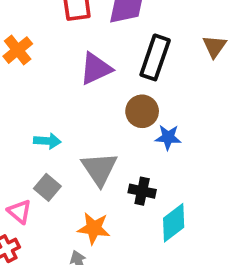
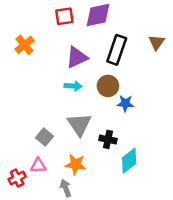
cyan arrow: (47, 141) -> (73, 86), moved
pink triangle: (20, 212) -> (38, 166), moved, turned -42

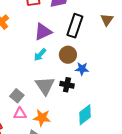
cyan arrow: (73, 86) -> (40, 55), turned 128
black cross: (108, 139) -> (67, 85), moved
pink triangle: (38, 166) -> (20, 114), moved

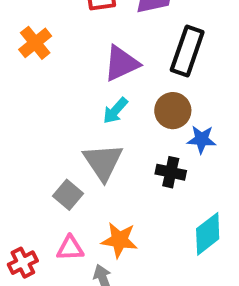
gray triangle: (45, 86) -> (103, 162), moved
pink triangle: (20, 114) -> (70, 248), moved

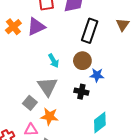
purple triangle: (121, 63) -> (36, 27), moved
cyan arrow: (115, 111) -> (54, 61), turned -72
orange star: (119, 240) -> (49, 116), moved

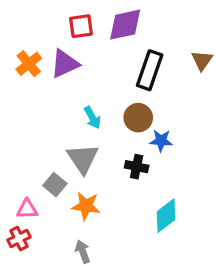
pink triangle: (31, 130) -> (27, 209), moved

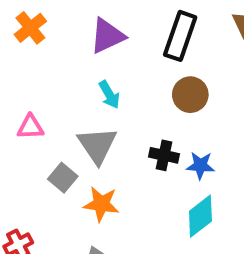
purple triangle: (65, 64) -> (107, 36), moved
brown circle: (138, 118) -> (190, 95), moved
blue star: (161, 140) -> (200, 165), moved
pink triangle: (27, 209) -> (30, 127), moved

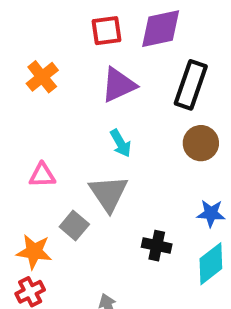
black cross: (164, 155) -> (157, 246), moved
orange star: (101, 204) -> (34, 252), moved

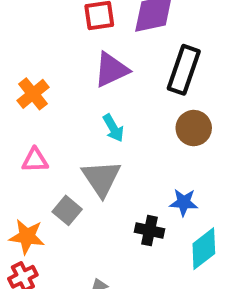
orange cross: (42, 77) -> (33, 94), moved
blue star: (211, 213) -> (184, 202), moved

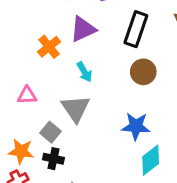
orange cross: (33, 94) -> (49, 47), moved
blue star: (184, 202) -> (136, 126), size x1.4
black cross: (150, 231) -> (53, 159), moved

